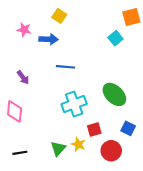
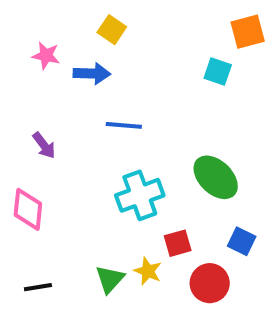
cyan square: (115, 38) -> (218, 72), turned -32

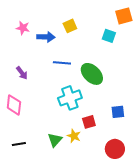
yellow square: (112, 30) -> (70, 26), moved, turned 32
green ellipse: (216, 177) -> (92, 74), moved
blue square: (242, 241) -> (118, 112), moved, turned -32
red circle: (210, 283) -> (115, 149), moved

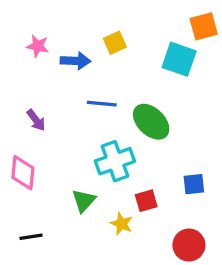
cyan square: (109, 36) -> (179, 59), size x1.5
green triangle: (55, 140) -> (84, 201), moved

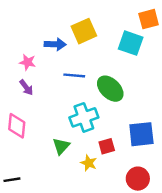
yellow square: (115, 43) -> (84, 31), size x1.5
pink star: (38, 46) -> (28, 62), moved
blue square: (194, 184) -> (141, 134), size x1.6
black line: (31, 237) -> (12, 180), moved

